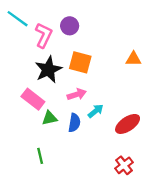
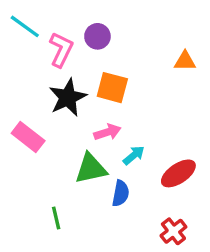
orange triangle: (133, 59) -> (185, 61), moved
pink rectangle: (33, 99) -> (28, 137), moved
green triangle: (50, 118) -> (91, 168), moved, size x1.5
blue semicircle: (74, 123) -> (121, 193), moved

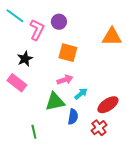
orange triangle: (185, 61) -> (112, 37), size x1.5
black star: (68, 97) -> (25, 59), moved, size x0.7
red cross: (173, 231) -> (99, 128), moved

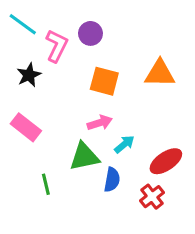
orange triangle: (112, 37) -> (160, 73), moved
black star: (25, 59) -> (29, 75), moved
green line: (34, 132) -> (46, 184), moved

